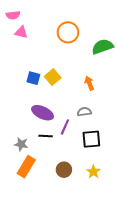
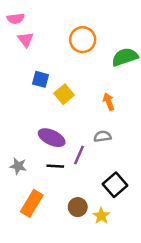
pink triangle: (21, 32) -> (26, 40), turned 40
blue square: (33, 78) -> (40, 79), moved
black square: (91, 139) -> (115, 185), moved, turned -36
gray star: (21, 144) -> (18, 166), moved
yellow star: (93, 172) -> (101, 216), moved

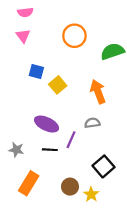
pink semicircle: (16, 19) -> (25, 12), moved
orange arrow: (109, 102) -> (98, 92), size x1.5

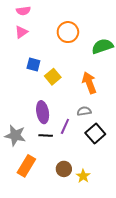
pink triangle: (23, 36) -> (21, 32), turned 32
purple ellipse: (47, 124) -> (43, 112), turned 55
gray star: (16, 150) -> (15, 135), size x1.5
black square: (103, 166) -> (95, 133), moved

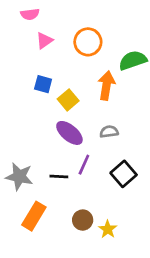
pink triangle: (21, 32) -> (44, 41), moved
orange arrow: (89, 83) -> (106, 85), moved, turned 30
gray semicircle: (84, 111) -> (109, 132), moved
purple ellipse: (43, 112) -> (69, 133), moved, turned -40

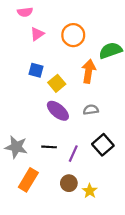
purple line: (84, 165) -> (73, 154), moved

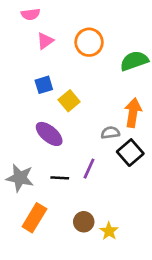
blue square: (36, 70) -> (44, 85), turned -32
orange arrow: (89, 71) -> (133, 113), moved
purple ellipse: (58, 111) -> (49, 134), moved
black square: (103, 145) -> (130, 153), moved
purple line: (73, 154) -> (89, 169), moved

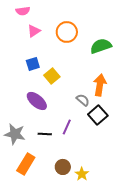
gray semicircle: (110, 133) -> (83, 100), turned 48

